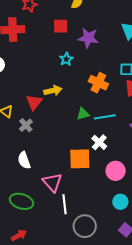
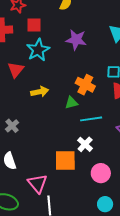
red square: (61, 26) -> (34, 25), moved
cyan star: (66, 59) -> (38, 50), moved, size x1.6
red triangle: (34, 102) -> (16, 70), moved
green triangle: (83, 114) -> (71, 103), moved

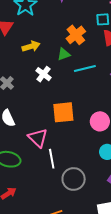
orange cross: (85, 85) -> (76, 35), turned 30
white cross: (85, 144) -> (44, 74), moved

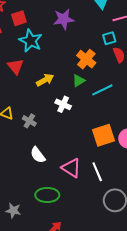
orange square: (63, 112) -> (104, 135), moved
white line: (52, 159) -> (97, 172), moved

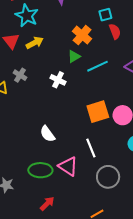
yellow arrow: (45, 80) -> (35, 43), moved
gray cross: (29, 121) -> (20, 75), moved
white semicircle: (38, 155) -> (47, 134), moved
pink triangle: (71, 168) -> (68, 166), moved

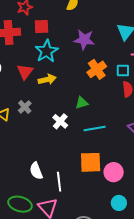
orange cross: (82, 35) -> (97, 69), moved
cyan line: (98, 66) -> (95, 129), moved
white line: (91, 148) -> (59, 182), moved

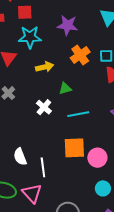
cyan star: (47, 51) -> (30, 37), turned 30
yellow arrow: (47, 79) -> (45, 67), moved

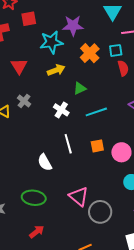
cyan star: (30, 37) -> (51, 42), moved
orange square: (74, 148) -> (97, 146), size x0.6
white line: (43, 167) -> (68, 144), moved
pink triangle: (32, 193) -> (79, 196), moved

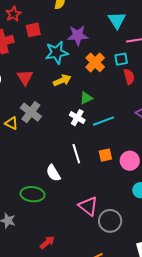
gray cross: (24, 101) -> (31, 112), size x1.5
white cross: (61, 110) -> (77, 118), moved
green ellipse: (34, 198) -> (32, 194), moved

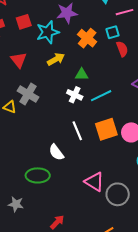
red square: (33, 30) -> (24, 22), moved
green triangle: (86, 98) -> (82, 74), turned 32
orange square: (105, 155) -> (106, 129), size x1.6

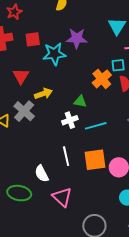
orange cross: (87, 38) -> (102, 79), moved
yellow arrow: (56, 59) -> (43, 94), moved
white cross: (75, 95) -> (70, 120), turned 35
pink triangle: (94, 182) -> (62, 197), moved

